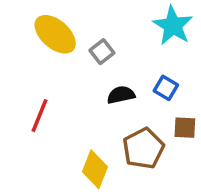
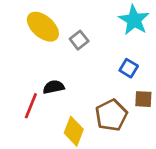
black semicircle: (121, 95) -> (54, 87), moved
red line: (40, 116) -> (31, 106), moved

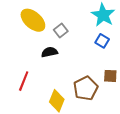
blue square: (129, 68) -> (102, 41), moved
black semicircle: (54, 87) -> (49, 52), moved

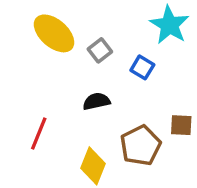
blue square: (102, 41) -> (142, 67), moved
black semicircle: (49, 52) -> (96, 101), moved

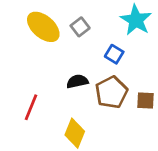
gray square: (100, 50) -> (80, 27), moved
brown pentagon: (141, 145) -> (111, 92), moved

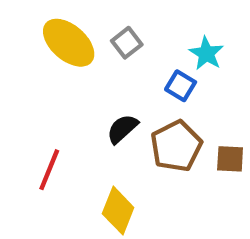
cyan star: (136, 20) -> (206, 53), moved, size x0.7
black semicircle: (77, 81) -> (122, 129), turned -30

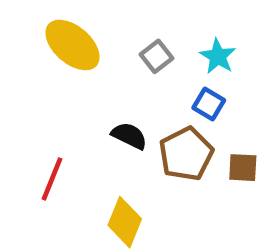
gray square: (127, 43) -> (157, 56), moved
blue square: (181, 86) -> (209, 104), moved
black semicircle: (122, 129) -> (129, 136), turned 68

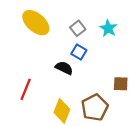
blue square: (209, 104) -> (79, 52), moved
brown pentagon: (186, 154) -> (95, 107), moved

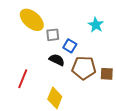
gray square: (78, 28) -> (53, 35), moved, turned 32
brown pentagon: (95, 107) -> (84, 68), moved, turned 30

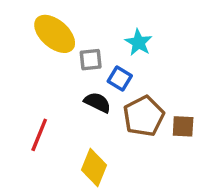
cyan star: (96, 25) -> (139, 42), moved
brown pentagon: (84, 68) -> (144, 116), turned -30

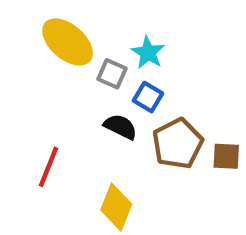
cyan star: (139, 42) -> (148, 53), moved
gray square: (91, 60) -> (112, 74), turned 30

